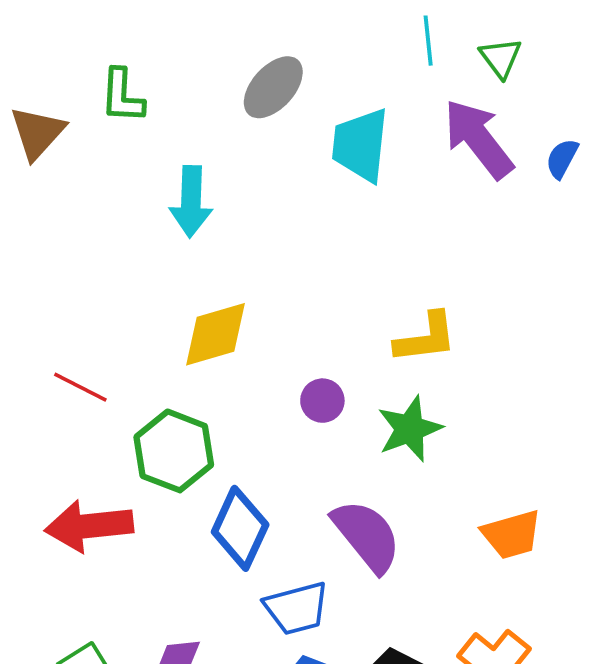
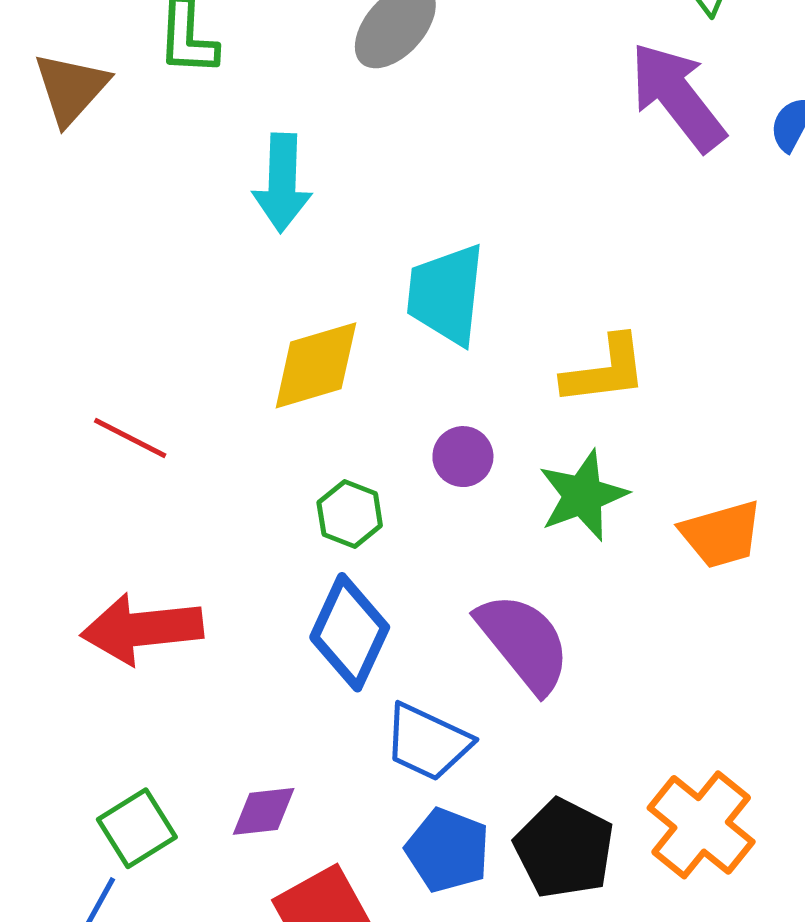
cyan trapezoid: (361, 145) -> (446, 294), moved
green hexagon: (174, 451) -> (350, 514), moved, size x0.6
orange trapezoid: (512, 534) -> (721, 534), moved
blue trapezoid: (297, 608) -> (427, 742), turned 40

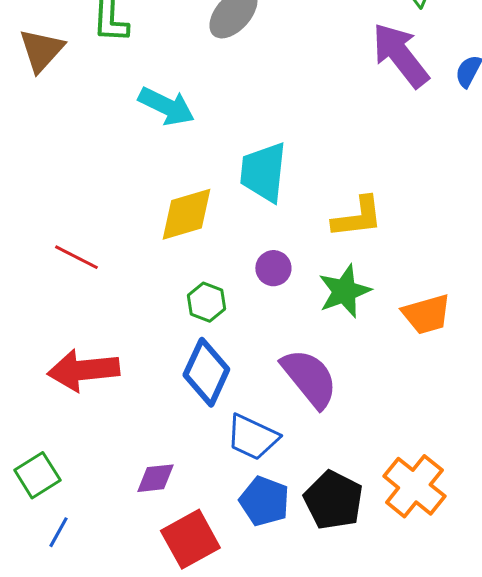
cyan arrow: (282, 183) -> (166, 106), turned -66
green square: (137, 828) -> (37, 475), moved

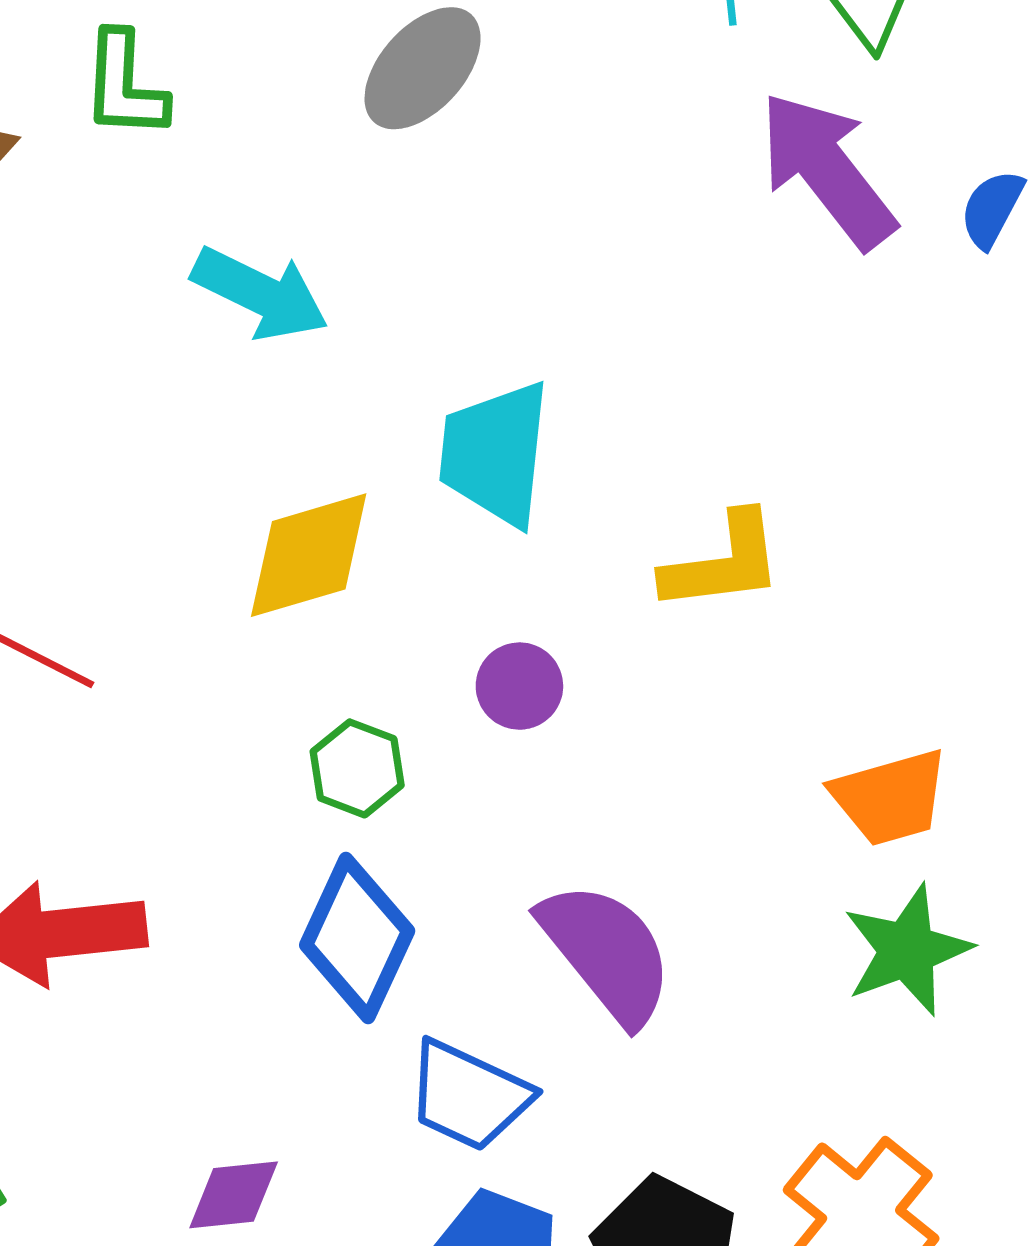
green star: (344, 291) -> (907, 950), moved

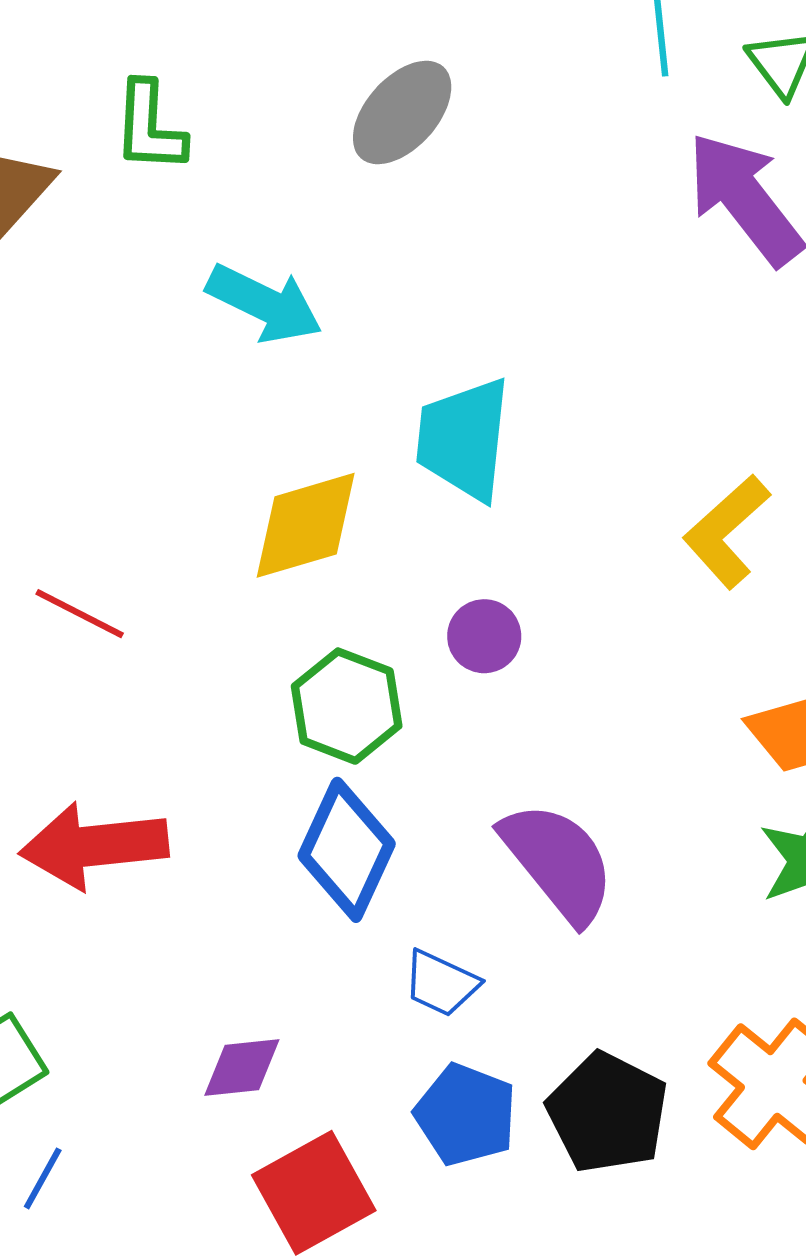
yellow L-shape: (723, 562) -> (727, 531), moved, turned 145
green hexagon: (357, 768) -> (347, 706), size x1.4
blue trapezoid: (469, 1095) -> (441, 983), size x0.7

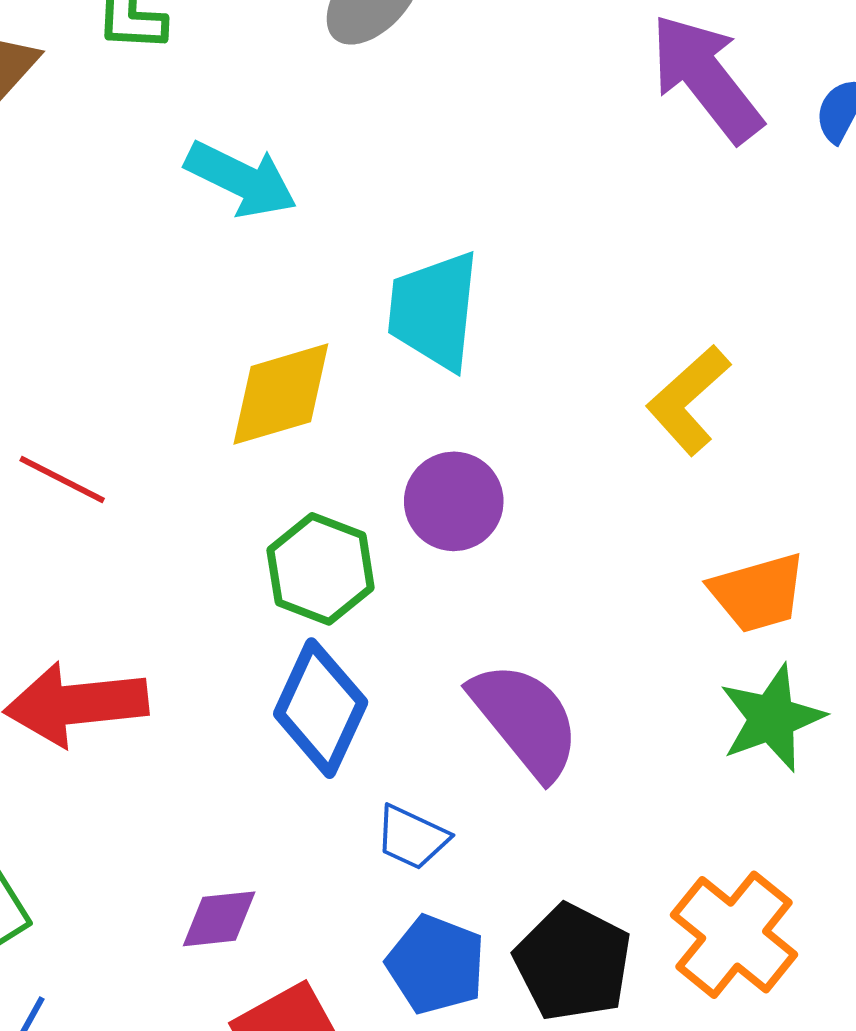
purple circle: (484, 636) -> (454, 501), size x1.4

